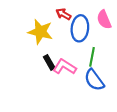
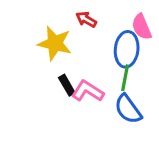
blue ellipse: (80, 28) -> (127, 49), moved

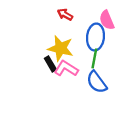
yellow star: (55, 43) -> (61, 48), moved

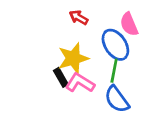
blue ellipse: (96, 37) -> (115, 45), turned -40
yellow star: (61, 48) -> (73, 58), turned -30

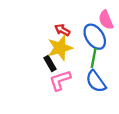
red arrow: (79, 17) -> (62, 30), moved
pink L-shape: (80, 83) -> (60, 80), moved, turned -50

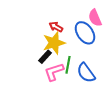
green line: (94, 58) -> (68, 65), moved
black rectangle: (50, 64) -> (45, 57), turned 72

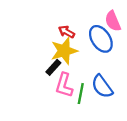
green line: (68, 65) -> (81, 94), moved
pink L-shape: (54, 72) -> (64, 85), turned -55

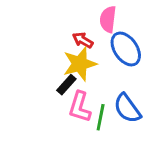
pink semicircle: (113, 21) -> (108, 19), moved, turned 30

